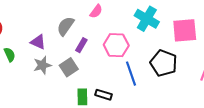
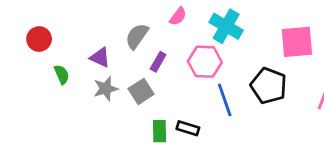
cyan cross: (147, 19) -> (226, 26), moved

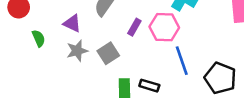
purple rectangle: (158, 62) -> (134, 27), moved
black pentagon: (269, 86) -> (220, 78), moved

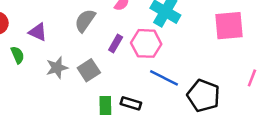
purple triangle: (72, 23) -> (38, 32), moved
blue line: (182, 61) -> (164, 78), turned -44

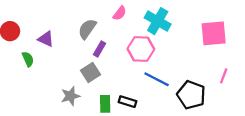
purple rectangle: (116, 43) -> (99, 49), moved
gray star: (57, 68) -> (70, 96), moved
pink line: (252, 78) -> (224, 76), moved

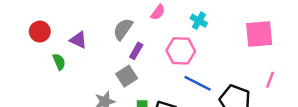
cyan cross: (158, 21) -> (199, 21), size x0.6

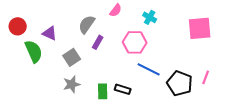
green semicircle: (59, 62) -> (34, 51), size x1.6
gray square: (127, 76) -> (72, 57), moved
pink line: (270, 80) -> (206, 77), moved

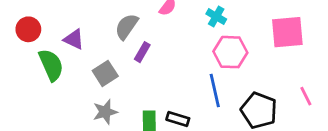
pink hexagon: (135, 42) -> (230, 52), moved
blue line: (149, 69) -> (215, 91), turned 50
pink line: (206, 77) -> (306, 96), moved, turned -48

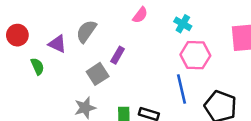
gray semicircle: (127, 26) -> (86, 31), moved
green semicircle: (51, 65) -> (37, 66), size x0.6
gray square: (105, 73) -> (98, 74), moved

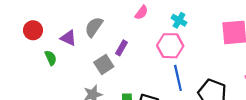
pink hexagon: (195, 55) -> (170, 46), moved

